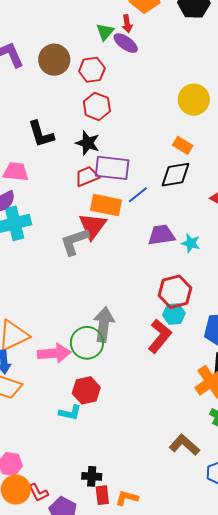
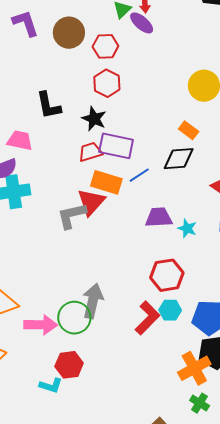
cyan hexagon: (174, 314) -> (170, 310), moved

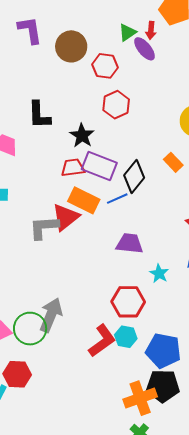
red hexagon: (107, 83) -> (116, 105), moved
black diamond: (179, 159) -> (134, 177), moved, turned -56
cyan star: (187, 228) -> (159, 273), moved

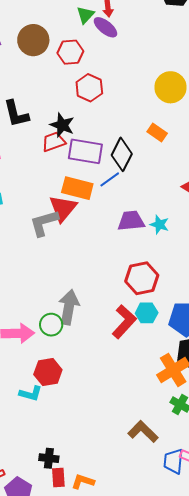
red trapezoid: (73, 168) -> (54, 142), moved
cyan star: (159, 273) -> (159, 225), moved
green circle: (30, 329) -> (51, 325), size x0.7

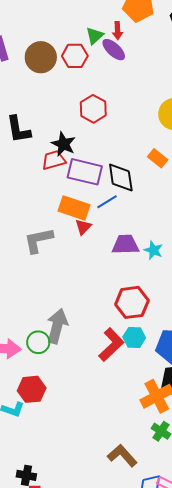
red hexagon: (70, 52) -> (75, 56), moved
black diamond: (122, 154) -> (121, 178), turned -40
red triangle: (63, 208) -> (83, 227), moved, size x0.6

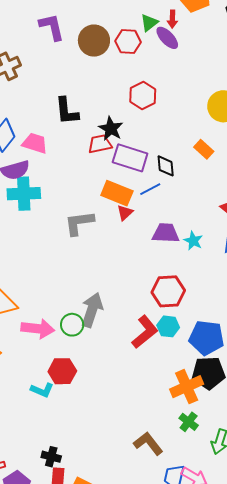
black diamond: (121, 178) -> (166, 166), size x0.7

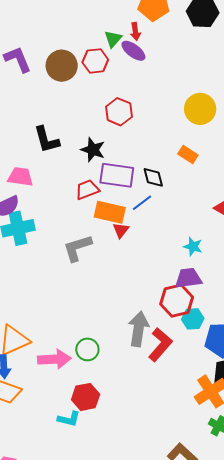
red trapezoid: (100, 144) -> (87, 190), moved
purple trapezoid: (166, 233) -> (188, 278), moved
gray arrow: (92, 310) -> (139, 329), moved
cyan hexagon: (168, 326) -> (193, 319), moved

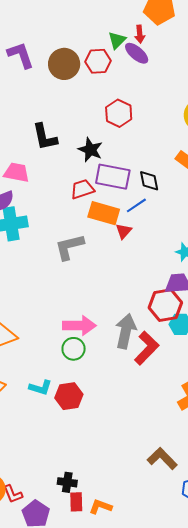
red triangle: (121, 230) -> (124, 231), moved
pink arrow: (54, 359) -> (79, 325), moved
cyan L-shape: (69, 419) -> (40, 388), moved

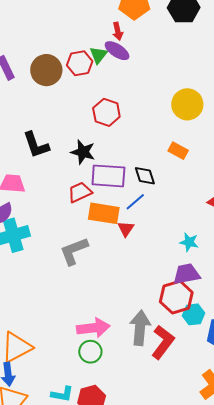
green triangle: (117, 40) -> (98, 55), moved

